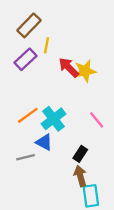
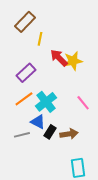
purple rectangle: (25, 59) -> (26, 73), moved
black rectangle: (80, 154) -> (50, 132), moved
brown arrow: (80, 176) -> (69, 134), moved, turned 96

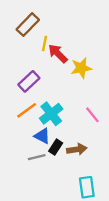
red arrow: (59, 58) -> (58, 54), moved
gray line: (22, 135) -> (37, 157), moved

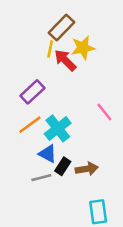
brown rectangle: (28, 25) -> (62, 27), moved
yellow star: (81, 68) -> (83, 48), moved
pink line: (92, 115) -> (104, 112), moved

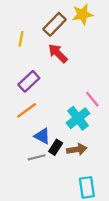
yellow star: (83, 48) -> (82, 14), moved
yellow line: (50, 49) -> (21, 39), moved
cyan cross: (58, 128) -> (78, 118), moved

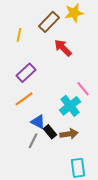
red arrow: (58, 53) -> (63, 48), moved
black rectangle: (56, 147) -> (50, 132), turned -72
gray line: (37, 157) -> (33, 141), turned -49

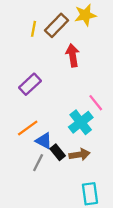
yellow line: (19, 35) -> (33, 29), moved
red arrow: (63, 48) -> (73, 55), turned 36
orange line: (24, 99) -> (28, 128), moved

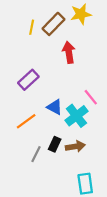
blue triangle: (44, 141) -> (55, 107), moved
black rectangle: (58, 152) -> (55, 144), turned 64

